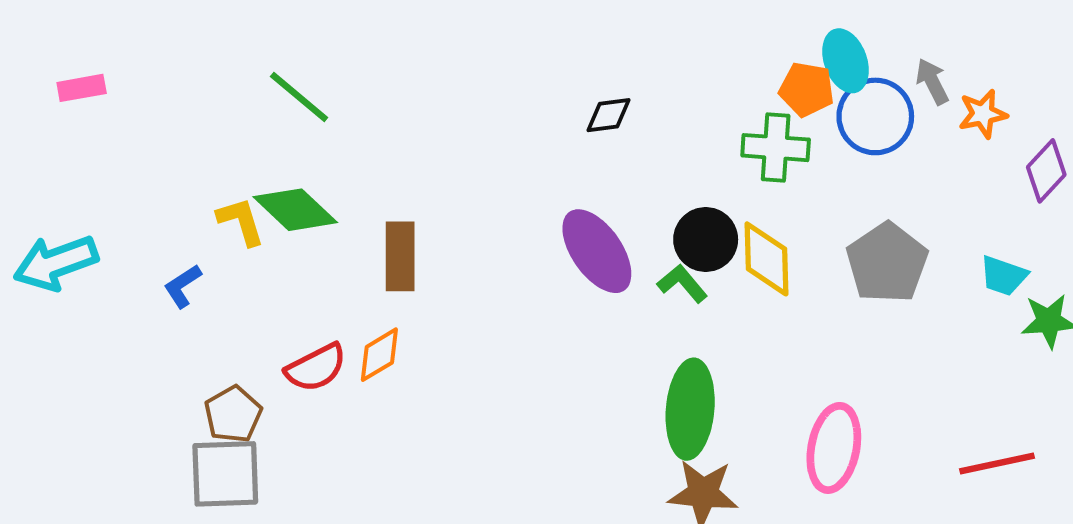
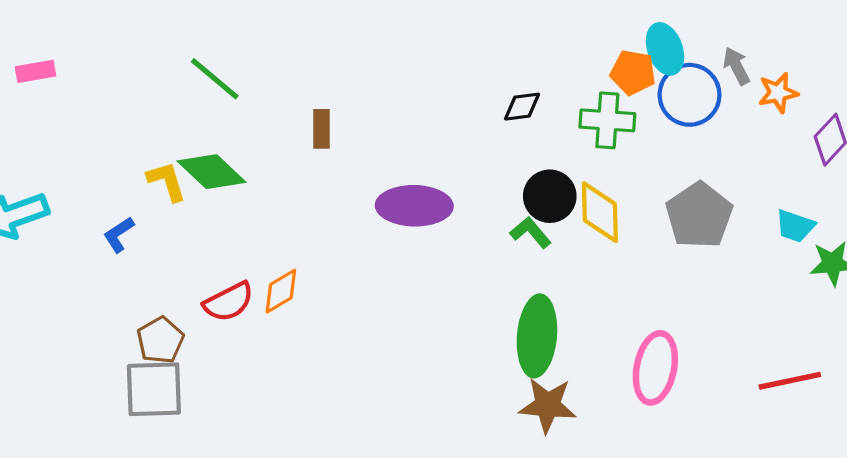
black diamond: (609, 115) -> (522, 107), moved
purple ellipse: (597, 251) -> (414, 206), moved, turned -54
brown rectangle: (400, 256) -> (321, 129), moved, size x0.7

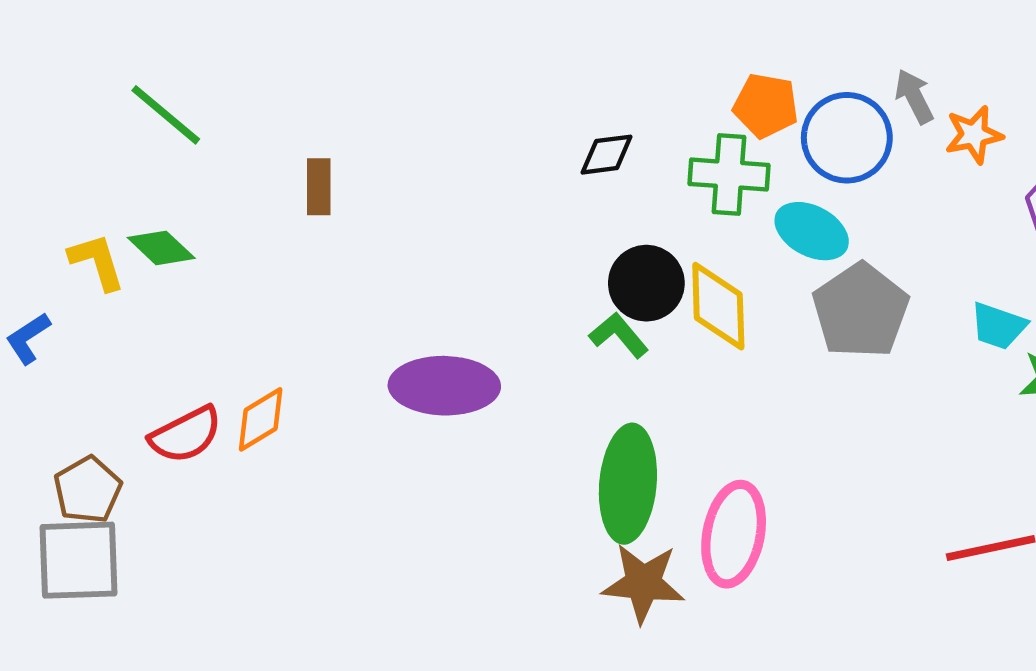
cyan ellipse: (665, 49) -> (812, 231), moved, turned -42
green diamond: (212, 172) -> (161, 248), size x0.7
purple ellipse: (414, 206) -> (444, 386), moved
pink ellipse: (655, 368) -> (734, 534), moved

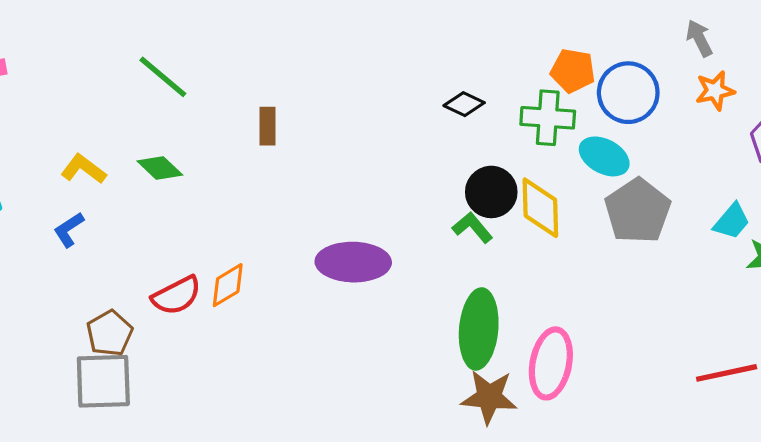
gray arrow: (914, 96) -> (699, 38), moved
black diamond: (607, 155) -> (464, 104), turned 33
yellow L-shape: (97, 262) -> (83, 169), moved, turned -36
cyan trapezoid: (998, 326) -> (732, 221), turned -69

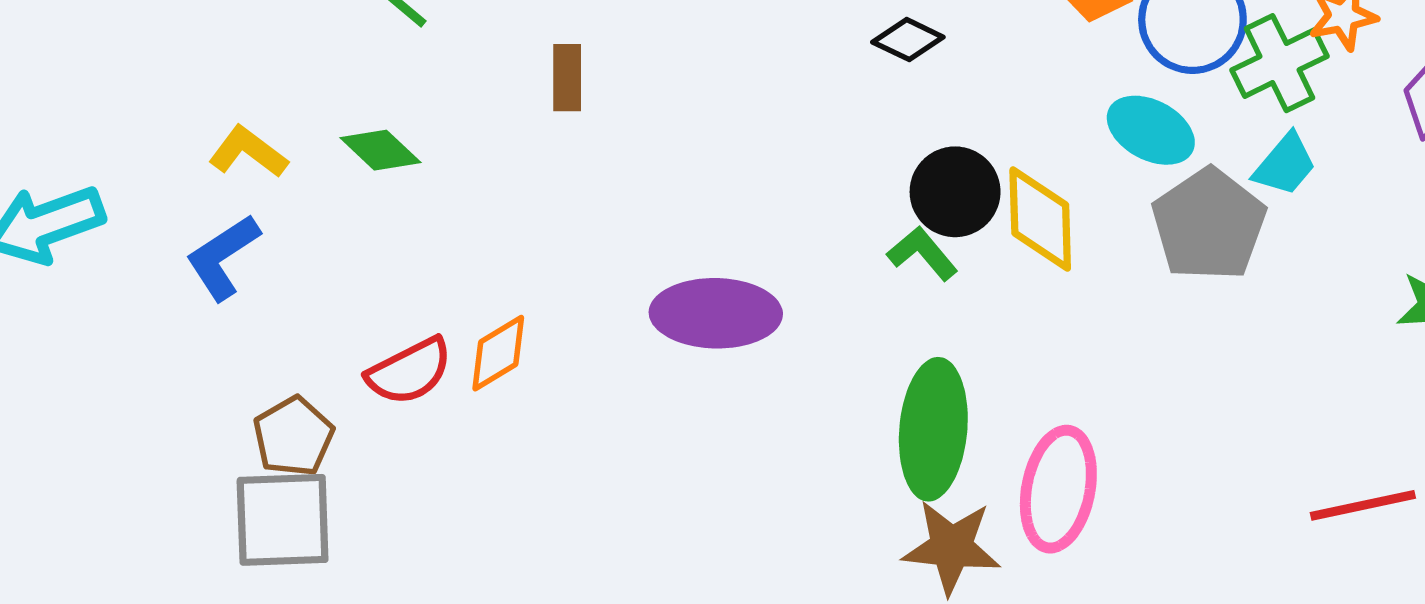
green cross: (548, 118) -> (1279, 63), moved, turned -30
cyan trapezoid: (732, 221) -> (1285, 165), moved
blue L-shape: (69, 230) -> (223, 257), size x1.4

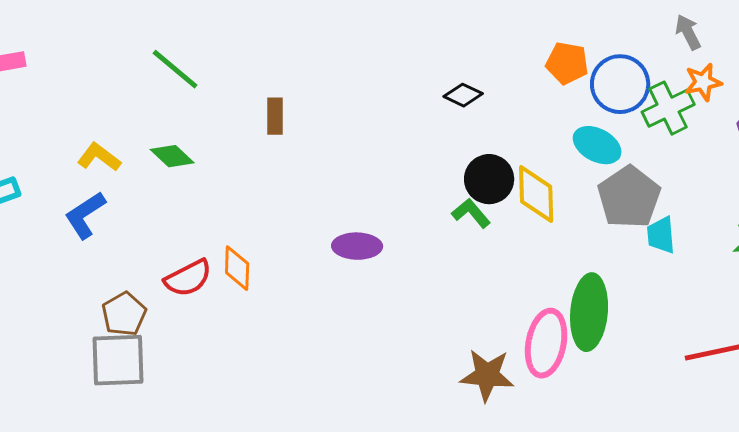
cyan trapezoid: (1285, 165) -> (661, 235), moved, turned 135
purple ellipse: (716, 313) -> (357, 246), size x0.7
orange diamond: (498, 353) -> (237, 268), turned -57
green ellipse: (933, 429) -> (589, 312), moved

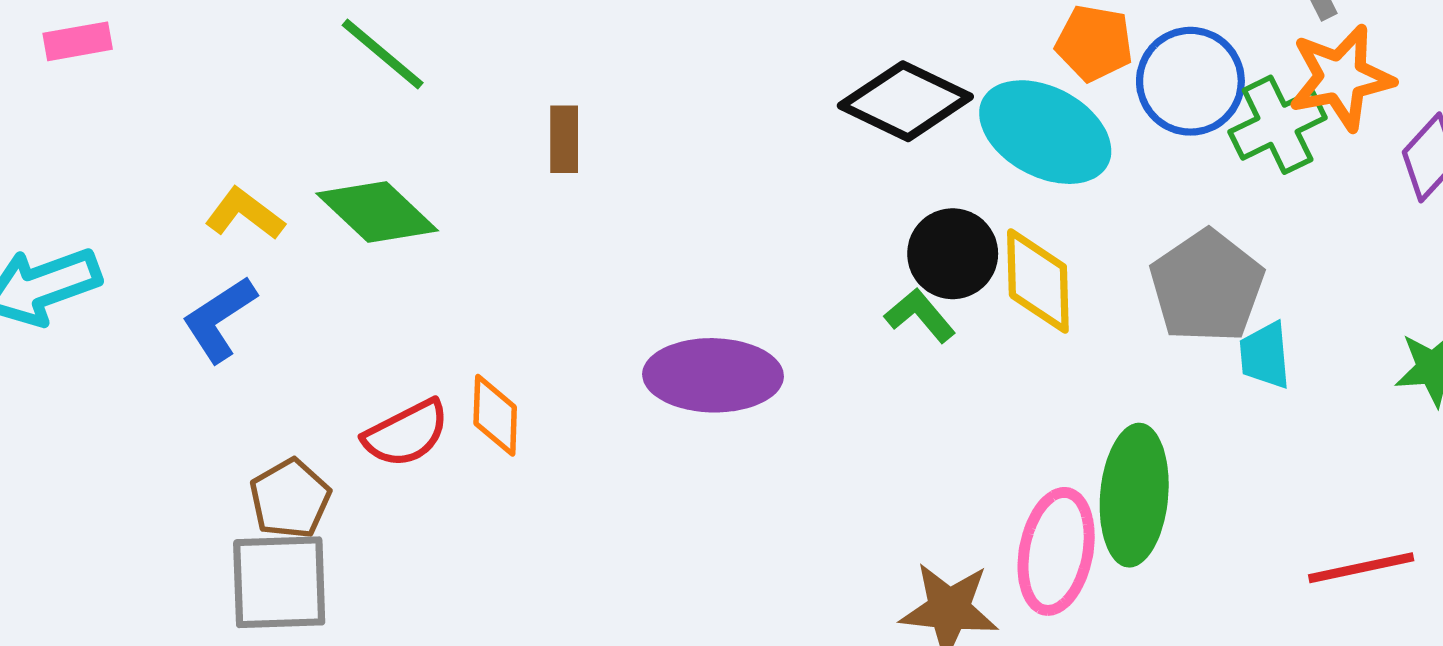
orange star: (703, 82) -> (1341, 78), size x1.5
black diamond: (463, 95) -> (905, 101), size x1.8
cyan ellipse: (597, 145) -> (1045, 132), moved, size x1.5
green diamond: (172, 156) -> (377, 212), size x1.5
purple ellipse: (357, 246) -> (713, 375), size x1.5

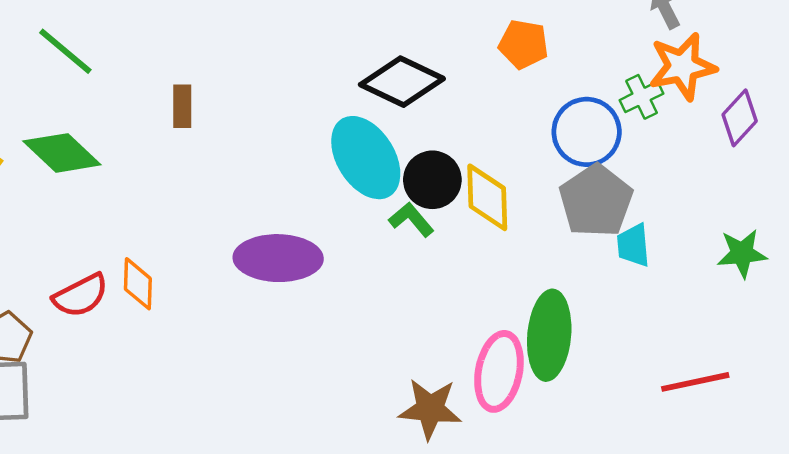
blue circle: (1190, 81) -> (587, 132), moved
green cross: (1278, 125) -> (642, 97), size x0.7
cyan ellipse: (1045, 132) -> (366, 158), moved, turned 30

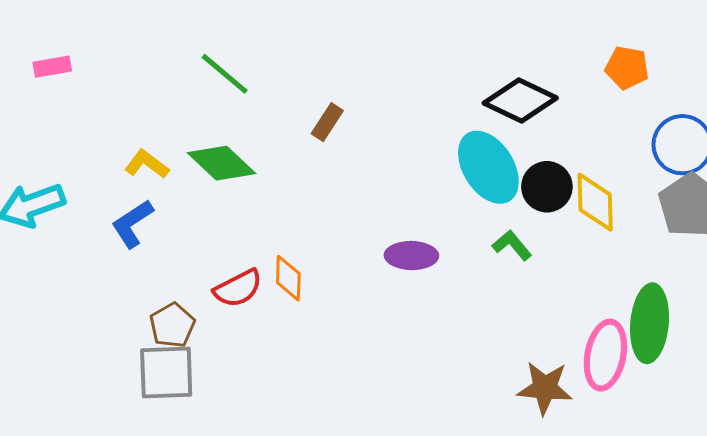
brown rectangle: (182, 106) -> (327, 122), turned 33
green L-shape: (411, 220) -> (512, 245), moved
purple ellipse: (278, 258) -> (411, 256), size x0.7

